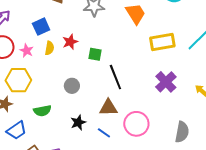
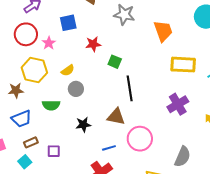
yellow semicircle: (49, 48) -> (68, 70), moved, turned 32
gray circle: (72, 86) -> (76, 89), moved
blue line: (104, 133) -> (109, 148), moved, turned -64

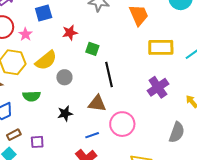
yellow semicircle: (68, 70) -> (46, 60), size x1.6
gray circle: (76, 89) -> (64, 77), moved
gray semicircle: (183, 157) -> (177, 132), moved

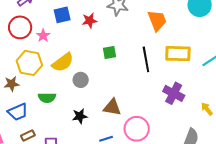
red star: (70, 33) -> (90, 21), moved
green square: (92, 49) -> (110, 52), turned -32
black line: (109, 75) -> (146, 59), moved
purple cross: (158, 87) -> (174, 93), turned -30

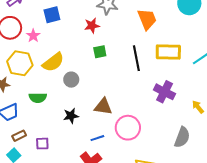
red star: (90, 21) -> (92, 26), moved

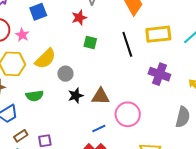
green square: (100, 52) -> (90, 42), turned 32
black star: (71, 116) -> (76, 96), moved

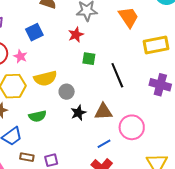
black line: (127, 44) -> (117, 75), moved
yellow semicircle: (45, 59) -> (45, 78), turned 35
brown rectangle: (21, 136) -> (27, 157), turned 48

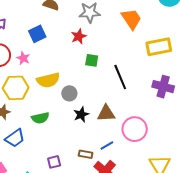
brown rectangle: (27, 157) -> (86, 154), moved

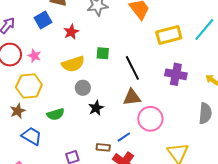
blue square: (37, 34) -> (43, 20), moved
red star: (79, 36) -> (71, 32), moved
yellow semicircle: (48, 80) -> (73, 64), moved
brown triangle: (106, 113) -> (132, 97), moved
blue trapezoid: (15, 138) -> (32, 136), turned -110

